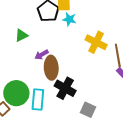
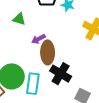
green triangle: (21, 35) -> (19, 19), turned 40

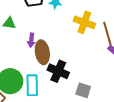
purple arrow: (38, 39) -> (31, 40), turned -48

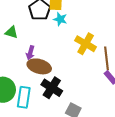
brown ellipse: (42, 52) -> (39, 66), turned -75

